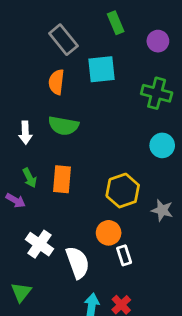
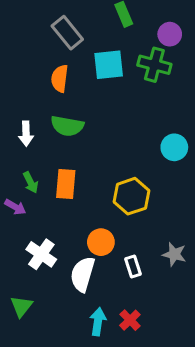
green cross: (157, 93) -> (154, 65), moved
gray star: (162, 210) -> (174, 254), moved
orange circle: (109, 233) -> (101, 242), moved
white semicircle: (78, 262) -> (83, 274), turned -144

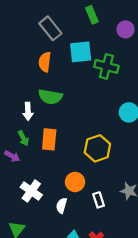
green cross: (154, 65) -> (106, 66), moved
white arrow: (26, 134) -> (28, 111), moved
white semicircle: (83, 274) -> (62, 206), size x0.6

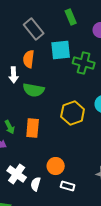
white arrow: (28, 111) -> (14, 75), moved
yellow hexagon: (97, 148) -> (73, 113), moved
white rectangle: (99, 200) -> (68, 186), moved, turned -56
white semicircle: (62, 206) -> (36, 184), moved

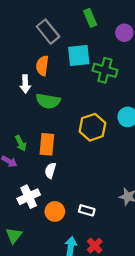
orange circle: (56, 166) -> (55, 211), moved
white cross: (17, 174) -> (29, 197), turned 30
white semicircle: (36, 184) -> (50, 170), moved

